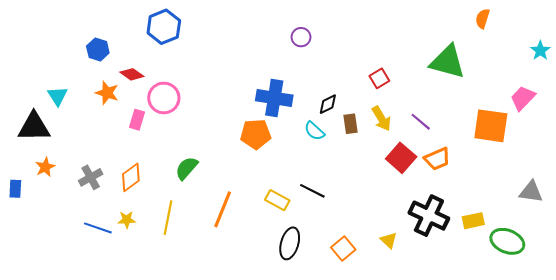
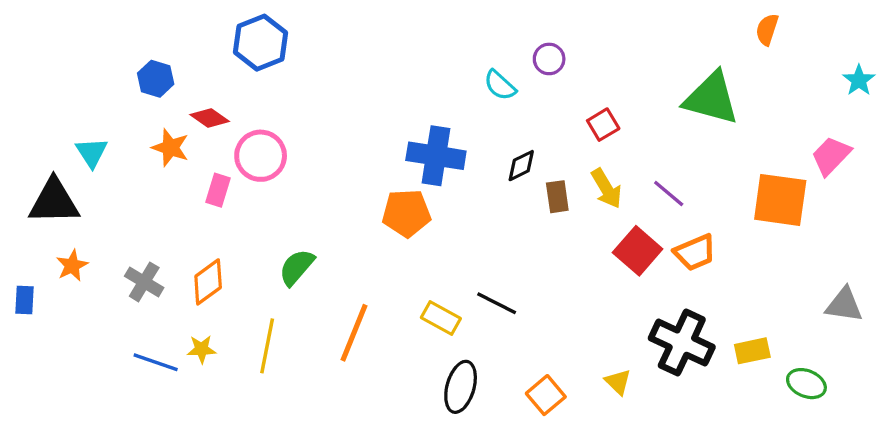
purple circle: (301, 37) -> (549, 59), moved
cyan semicircle: (314, 131) -> (500, 85), moved
gray cross: (91, 177) -> (144, 282), turned -30
green ellipse: (507, 241) -> (806, 384), size x0.7

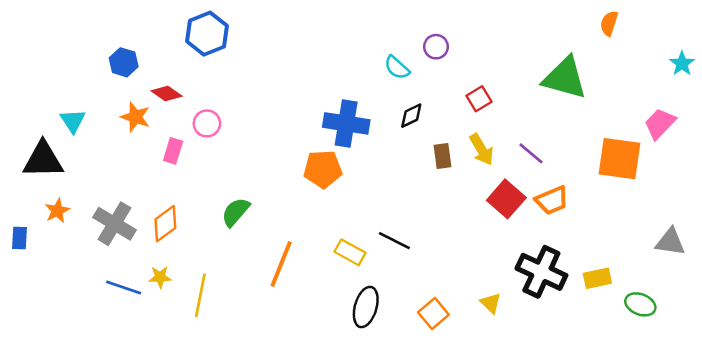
pink circle: (261, 156) -> (207, 123), size x0.7
black diamond: (521, 166) -> (411, 116), moved
gray cross: (144, 282) -> (115, 224), size x1.4
yellow line: (267, 346) -> (200, 295), moved

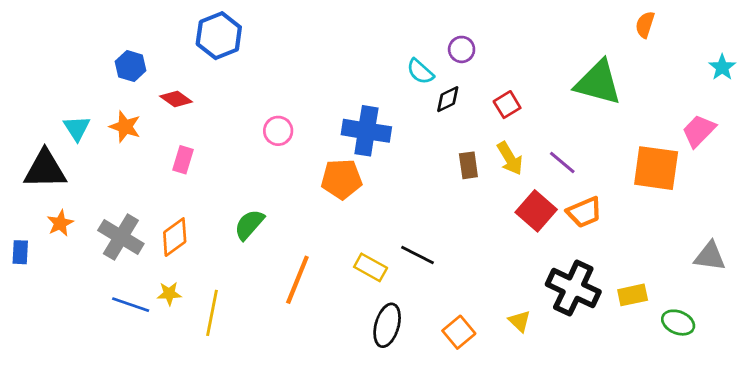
black diamond: (411, 116) -> (448, 99), moved
orange star: (135, 117) -> (125, 127), moved
pink circle: (207, 123) -> (278, 131), moved

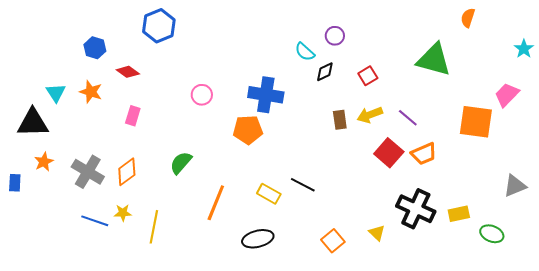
yellow arrow: (510, 158) -> (370, 115), turned 100
gray triangle: (710, 256) -> (515, 186), turned -30
black ellipse: (387, 325) -> (258, 239), moved, turned 60

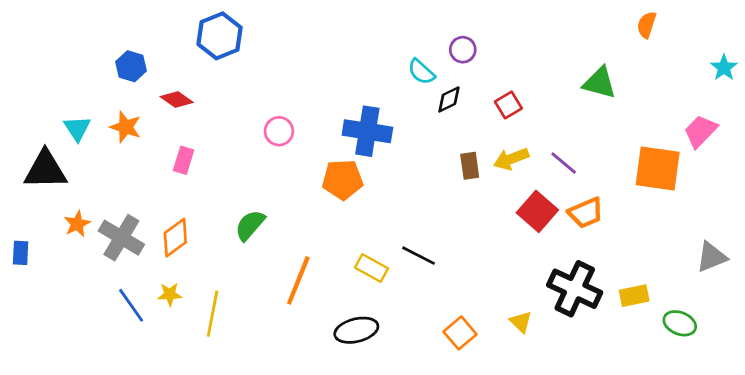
green triangle: (434, 60) -> (600, 83), size x0.7
orange star: (44, 162) -> (77, 224), moved
blue line: (95, 221) -> (131, 305), turned 36

